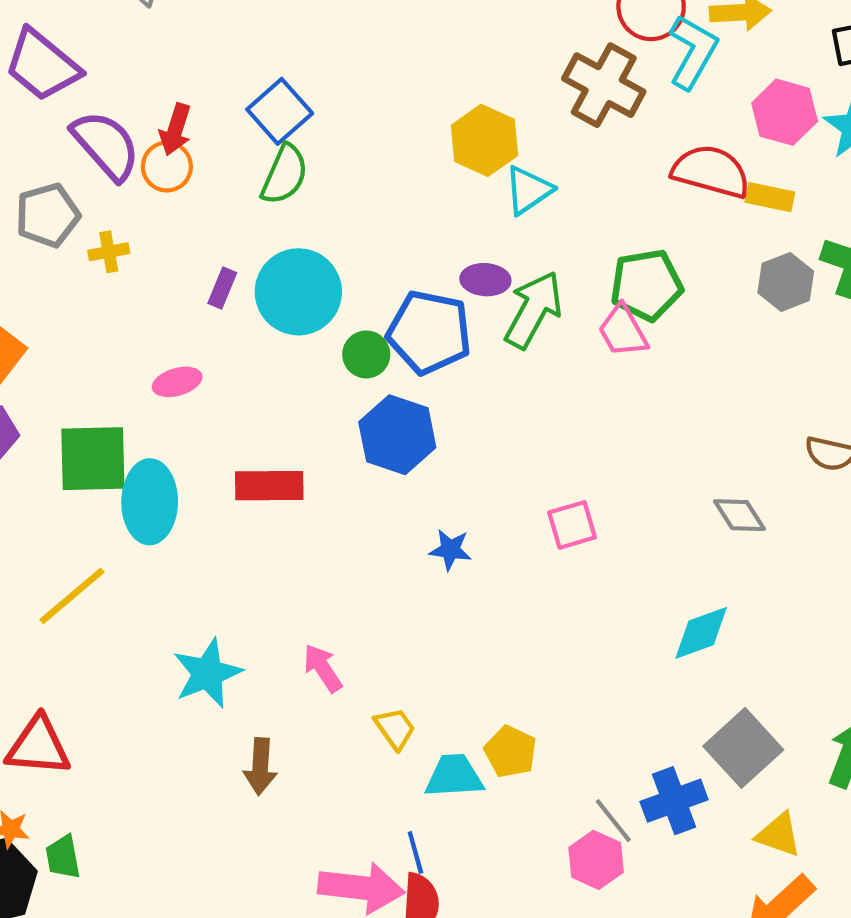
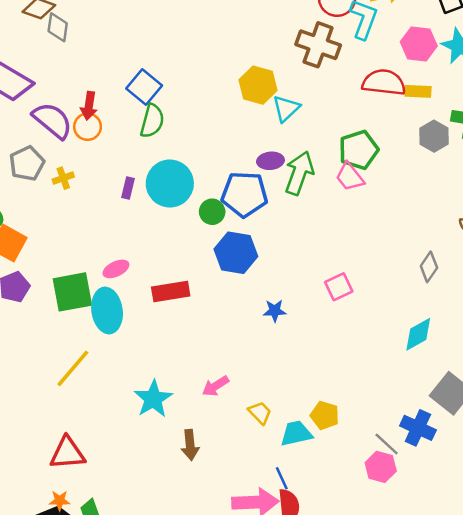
pink ellipse: (177, 382) -> (116, 269), moved
gray diamond: (739, 515) -> (429, 267), turned 76
pink arrow: (323, 668) -> (215, 386), turned -80
blue cross: (674, 801) -> (418, 428), turned -36

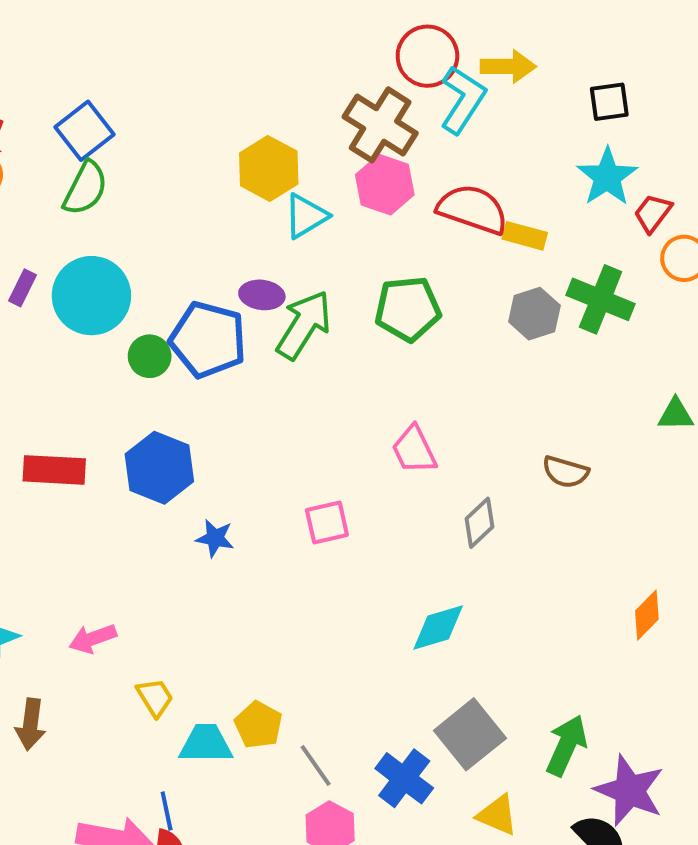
pink hexagon: (419, 44) -> (385, 185), moved
pink trapezoid: (350, 177) -> (414, 450), moved
blue hexagon: (236, 253) -> (159, 468), moved
gray line: (387, 444) -> (316, 766), moved

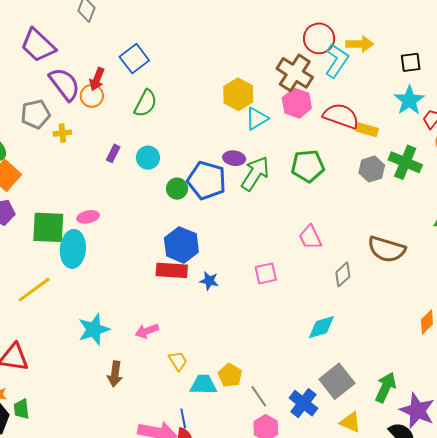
blue square: (85, 131) -> (134, 59), moved
cyan circle: (91, 296) -> (148, 158), size x0.6
red rectangle: (54, 470) -> (172, 270), moved
brown semicircle: (565, 472) -> (387, 249), size x1.6

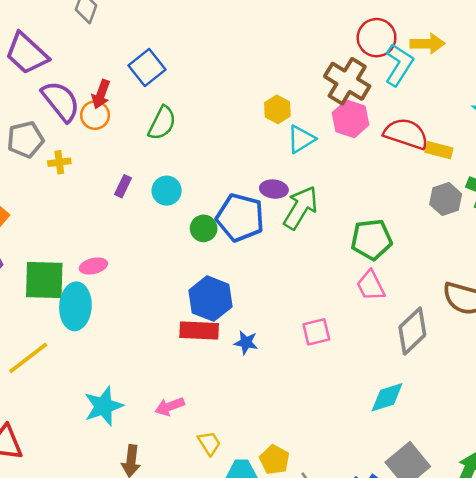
yellow hexagon: (238, 94) -> (277, 109), size x0.7
green pentagon: (308, 166) -> (371, 239), moved
gray diamond: (343, 274) -> (412, 331), size x1.5

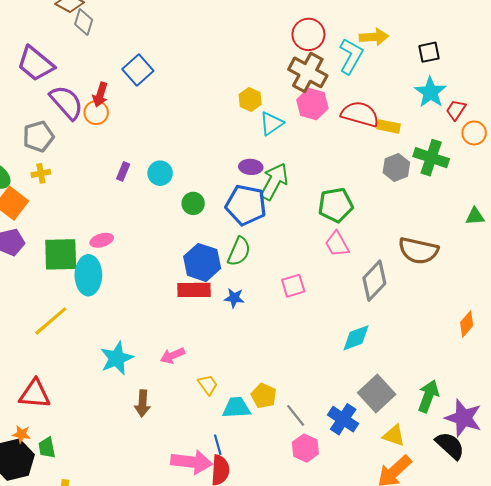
red circle: (377, 38) -> (308, 34), moved
green semicircle: (162, 123) -> (239, 251), moved
yellow cross: (59, 162) -> (41, 173), moved
blue pentagon: (240, 218) -> (246, 205), moved

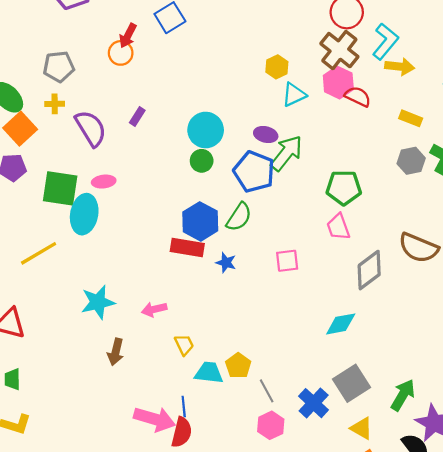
yellow arrow: (374, 37) -> (400, 67), moved
purple semicircle: (66, 102) -> (91, 128), moved
red semicircle: (360, 114) -> (358, 97), moved, size x0.7
cyan circle: (160, 173) -> (206, 130), moved, size x1.4

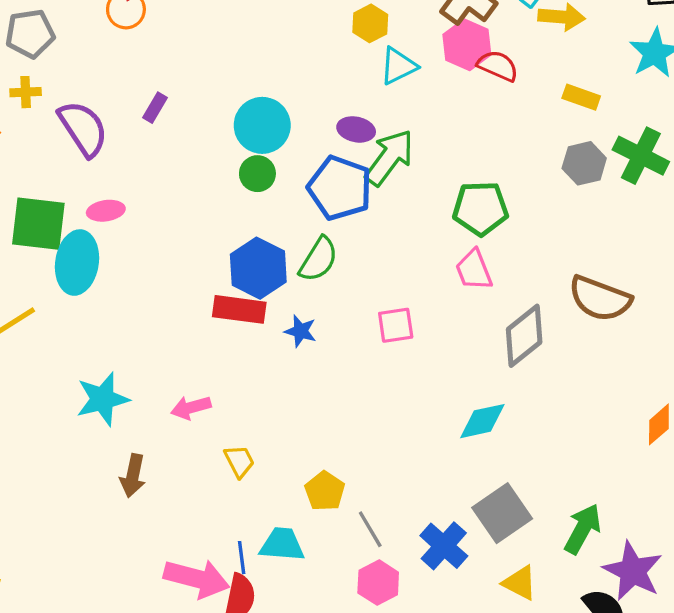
cyan trapezoid: (209, 373) -> (282, 544), moved

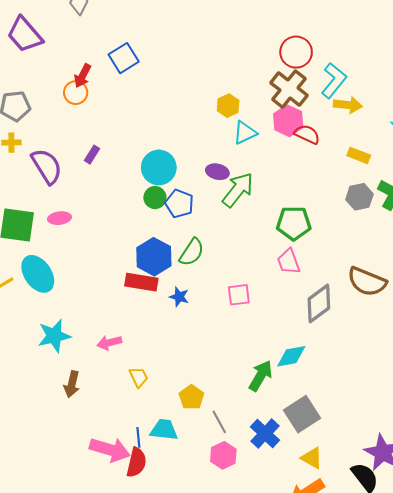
blue pentagon: (340, 188) -> (179, 204), moved, size x0.7
cyan ellipse: (77, 263) -> (38, 274), moved, turned -45
green arrow: (583, 529) -> (261, 376), moved

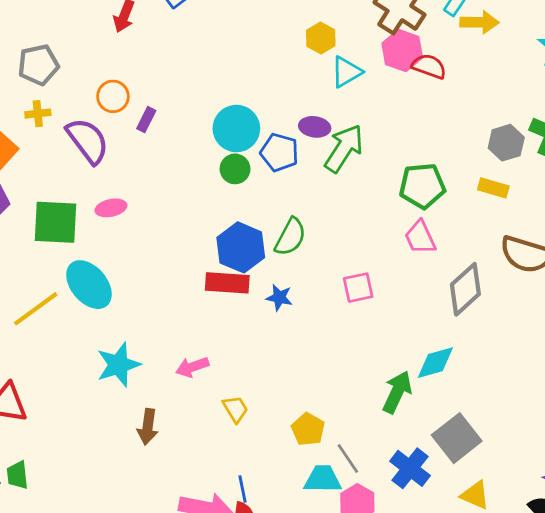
orange circle: (76, 93) -> (113, 96), moved
yellow rectangle: (359, 155) -> (493, 188), moved
blue pentagon: (179, 204) -> (279, 152), moved
cyan trapezoid: (164, 430) -> (323, 479), moved

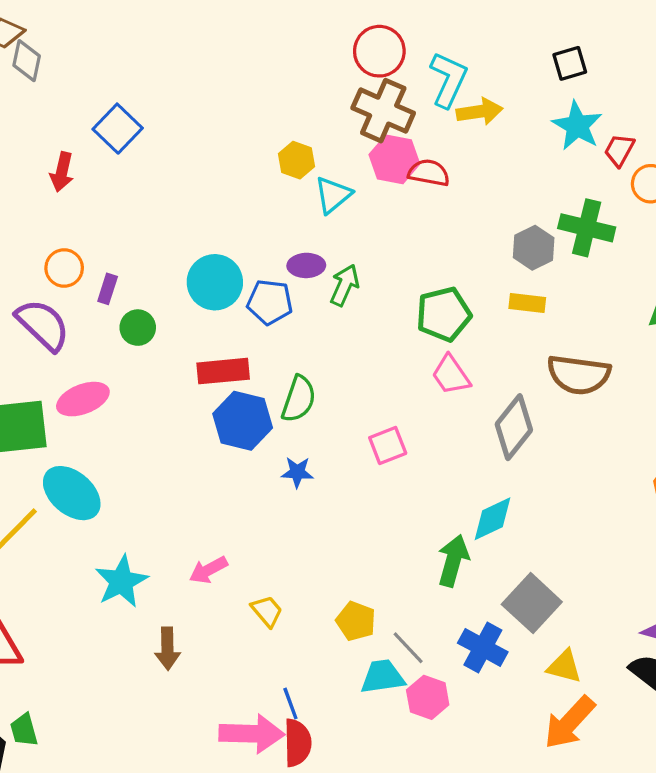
green arrow: (344, 148) -> (345, 285), size x0.7
green circle: (235, 169) -> (138, 328), moved
pink ellipse: (111, 208) -> (83, 399), size x1.4
red rectangle: (227, 283) -> (223, 371), moved

